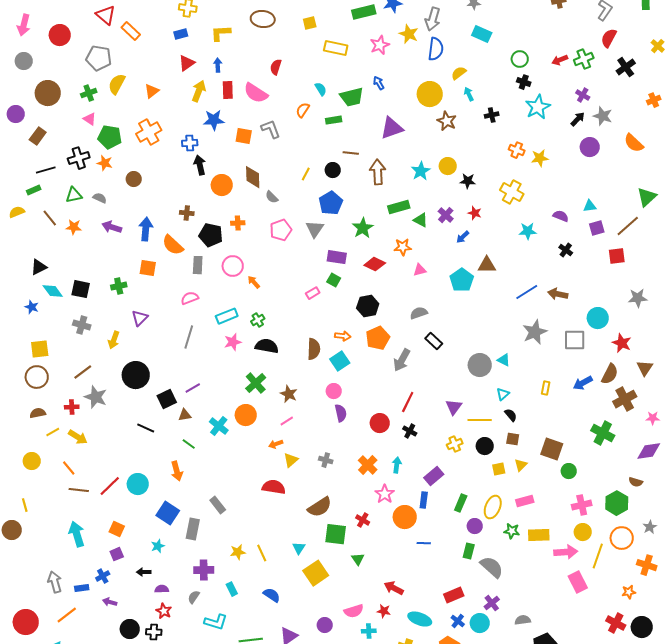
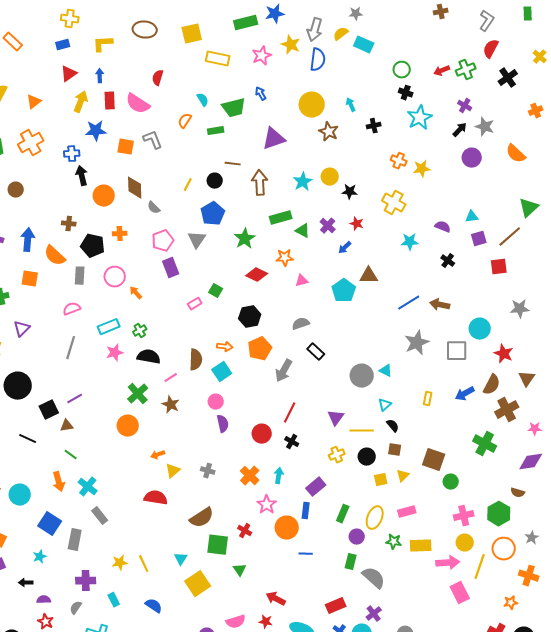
yellow square: (310, 23) -> (192, 34), size x1.5
yellow semicircle: (459, 73) -> (341, 34), moved
purple rectangle: (337, 257) -> (171, 268), moved, turned 60
pink line: (287, 421) -> (171, 378), moved
cyan cross: (219, 426) -> (88, 487), moved

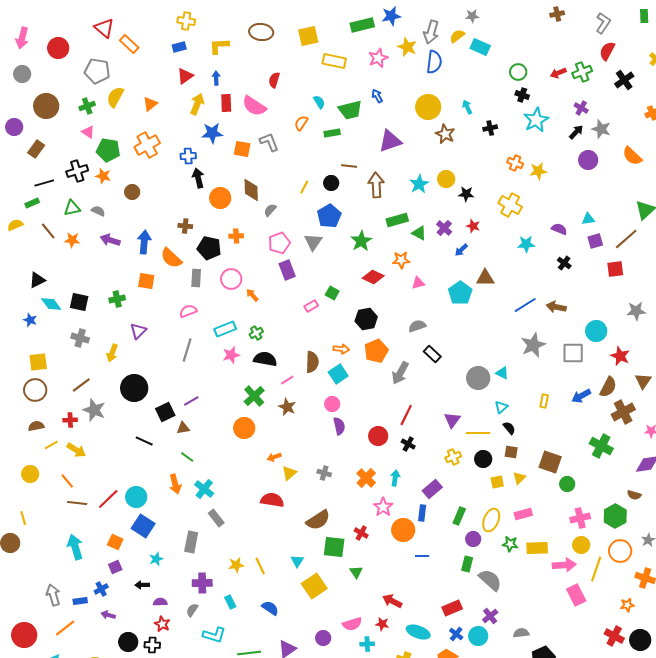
gray semicircle: (154, 208) -> (270, 210), turned 88
blue square: (50, 524) -> (143, 526), moved

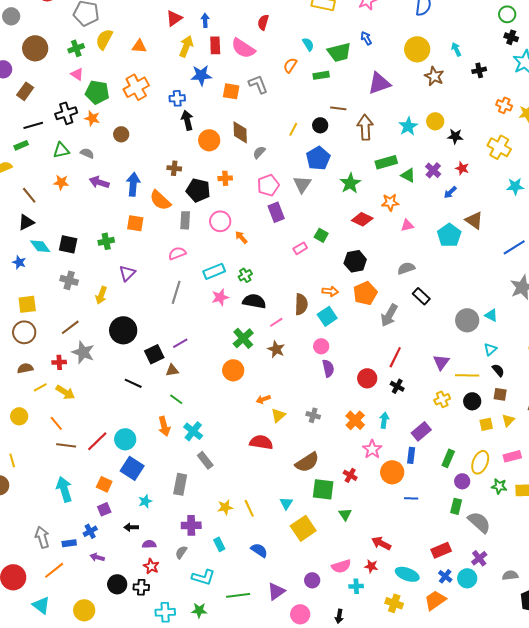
orange triangle: (150, 104) -> (139, 46), turned 42
brown line: (48, 231) -> (29, 195), moved
brown triangle: (485, 278) -> (474, 220), turned 36

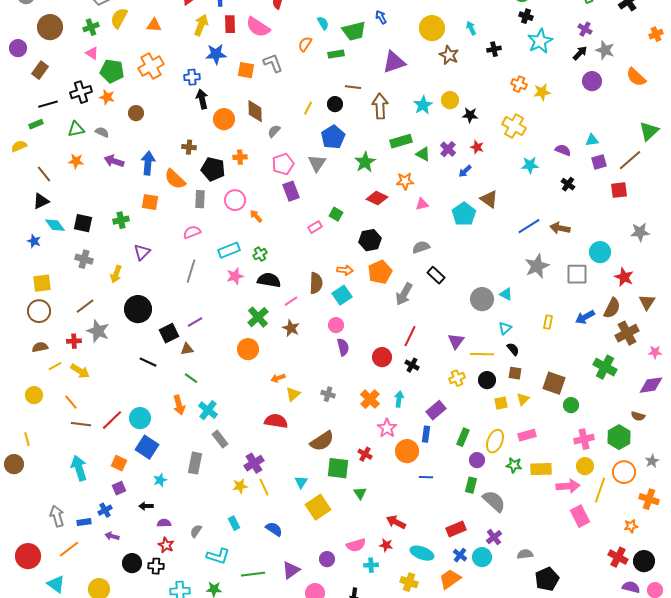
purple cross: (191, 525) -> (254, 463), moved, turned -30

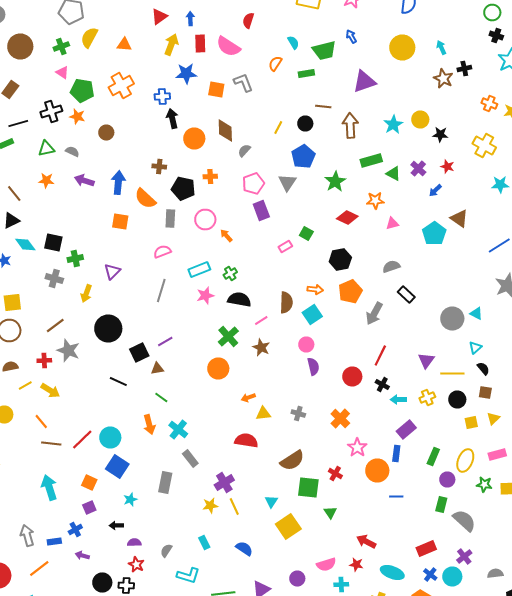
brown star: (449, 55) -> (443, 78), moved
green cross: (121, 220) -> (75, 258), moved
yellow triangle: (293, 394) -> (263, 414), turned 35
cyan arrow: (399, 399) -> (398, 400), moved, turned -98

